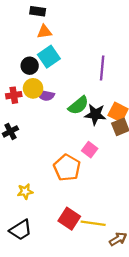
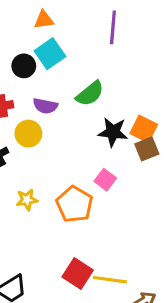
purple line: (102, 68) -> (113, 27), moved
yellow circle: (33, 88) -> (28, 134), moved
green semicircle: (78, 105) -> (90, 94), moved
yellow star: (25, 191) -> (27, 200), moved

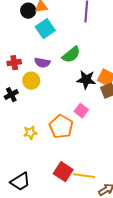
black circle: (24, 66) -> (28, 11), moved
yellow star: (27, 200) -> (30, 133), moved

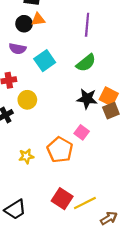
cyan square: (45, 29) -> (45, 61), moved
green semicircle: (71, 55) -> (86, 63), moved
purple semicircle: (42, 63) -> (18, 49), moved
yellow line: (84, 176) -> (85, 203), turned -35

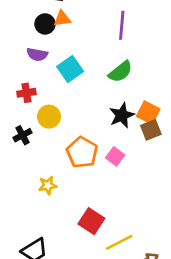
black star: (87, 99) -> (122, 115), turned -30
orange pentagon: (60, 150) -> (82, 152), moved
red square: (62, 199) -> (91, 221), moved

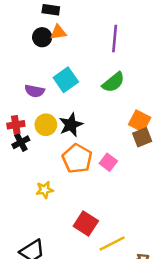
purple semicircle: (37, 54) -> (35, 91), moved
red cross: (26, 93) -> (16, 125), moved
black star: (122, 115) -> (71, 125), moved

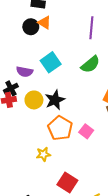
orange triangle: (58, 32) -> (44, 23), turned 40
black cross: (21, 142) -> (11, 88), moved
yellow star: (45, 190) -> (43, 154), moved

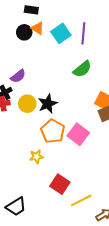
cyan square: (51, 62) -> (61, 33), moved
purple semicircle: (25, 72) -> (18, 76), turned -49
pink square: (86, 131) -> (78, 134), size x1.5

